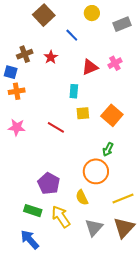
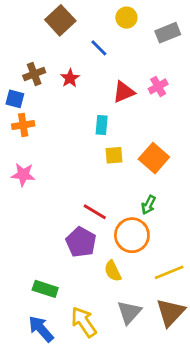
red line: (56, 127) -> (95, 212), moved
purple pentagon: (49, 183) -> (81, 242), moved
yellow arrow: (61, 217) -> (84, 322), moved

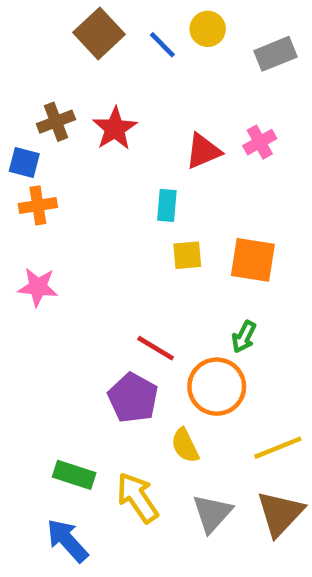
blue line: (99, 48) -> (162, 45), moved
red star: (70, 78) -> (115, 129), size x1.4
orange square: (154, 158) -> (253, 260), turned -32
yellow arrow: (84, 322) -> (137, 498), moved

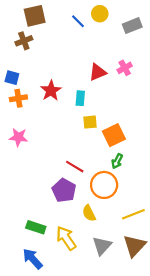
brown square: (99, 33) -> (35, 16), moved, turned 30
brown cross: (56, 122) -> (24, 41), moved
red star: (115, 129) -> (51, 91), moved
orange square: (253, 260) -> (114, 135), moved, turned -35

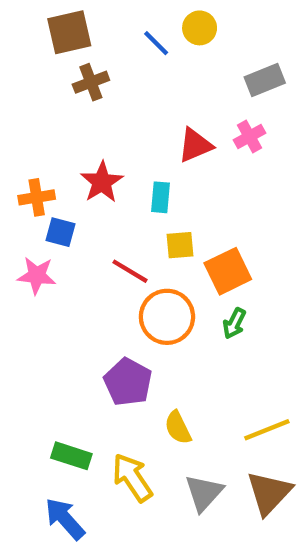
gray rectangle: (132, 26) -> (265, 80), moved
brown cross: (24, 41) -> (91, 82), moved
blue square: (12, 78) -> (61, 232), moved
red line: (75, 167) -> (130, 271), moved
orange circle: (104, 185) -> (167, 317), moved

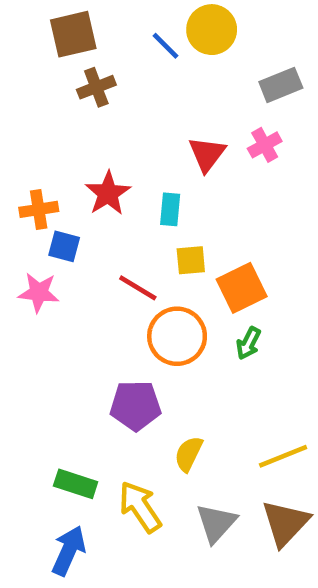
yellow circle: (200, 28) -> (212, 30), size x1.4
red triangle: (195, 145) -> (207, 154), turned -30
purple pentagon: (128, 382) -> (136, 405), turned -30
yellow semicircle: (178, 428) -> (189, 454), turned 52
blue arrow: (65, 519) -> (69, 551), turned 66

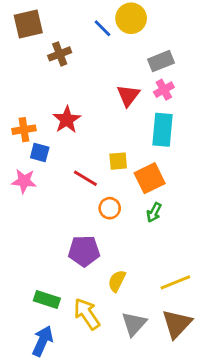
brown square: (73, 34) -> (28, 24), moved
gray rectangle: (281, 85) -> (161, 61), moved
cyan rectangle: (170, 209) -> (162, 130), moved, size x1.6
orange circle: (177, 336) -> (110, 208), size x0.6

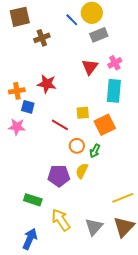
gray rectangle: (161, 61) -> (99, 35), moved
red star: (67, 120) -> (47, 84), turned -30
green arrow: (154, 212) -> (95, 151), moved
yellow semicircle: (117, 281) -> (82, 171), moved
green rectangle: (47, 300) -> (33, 200), moved

